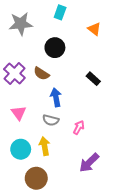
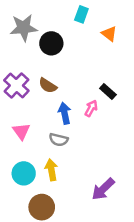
cyan rectangle: (60, 12) -> (81, 14), moved
black circle: (55, 48) -> (51, 43), moved
pink arrow: (79, 127) -> (91, 108), moved

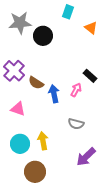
brown semicircle: (48, 85) -> (36, 83), moved
pink triangle: (21, 131) -> (18, 109), turned -35
gray semicircle: (59, 140) -> (76, 124), moved

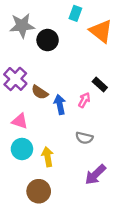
orange triangle: (91, 28) -> (101, 31), size x1.6
cyan circle: (20, 144) -> (22, 149), moved

